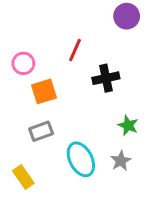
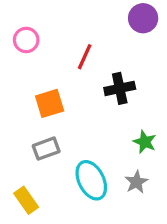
pink circle: (23, 63) -> (26, 40), moved

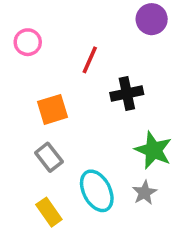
green star: (145, 142) -> (153, 150), size x1.5
gray rectangle: (46, 149) -> (49, 157), turned 72
yellow rectangle: (26, 200) -> (49, 212), moved

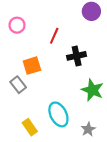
gray rectangle: (49, 157) -> (18, 85), moved
gray star: (145, 193) -> (88, 129), moved

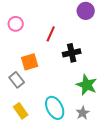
yellow rectangle: (30, 127) -> (21, 111), moved
gray star: (88, 129) -> (83, 113), moved

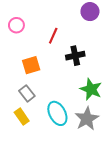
gray rectangle: (17, 80) -> (27, 93), moved
gray star: (83, 113) -> (87, 119), size x1.6

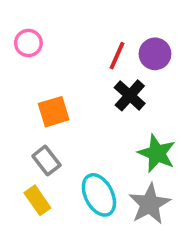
purple circle: (90, 12) -> (155, 54), moved
red line: (53, 36) -> (117, 56), moved
black cross: (75, 56) -> (130, 95), turned -36

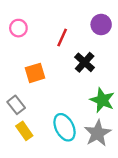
purple circle: (155, 54) -> (101, 25), moved
red line: (117, 56) -> (62, 38), moved
gray rectangle: (46, 161) -> (16, 105), moved

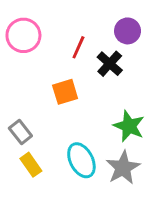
pink circle: (18, 28) -> (23, 35), size x1.5
black cross: (85, 62) -> (110, 64), moved
orange square: (35, 73) -> (65, 92), moved

